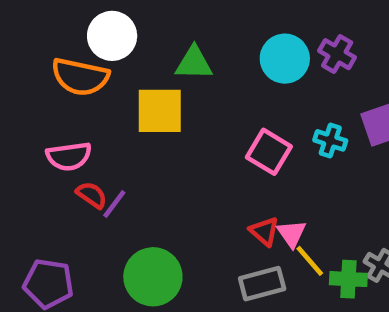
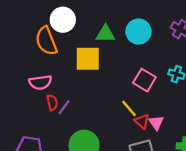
cyan circle: (285, 59) -> (139, 32), moved
orange semicircle: (80, 77) -> (46, 41), turned 56
red semicircle: (92, 195) -> (52, 103), turned 42
yellow line: (310, 261) -> (129, 108), moved

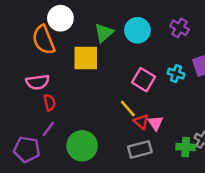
green triangle: (105, 34) -> (104, 33), turned -42
purple line: (64, 107) -> (48, 129), moved

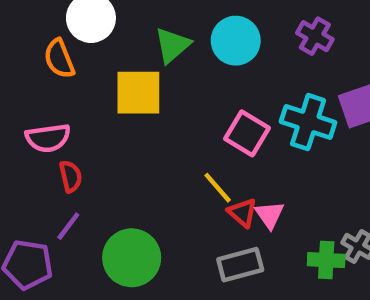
orange semicircle: (44, 40) -> (59, 59), size x0.7
cyan cross: (176, 74) -> (308, 122), size x1.6

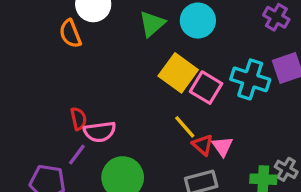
purple cross: (315, 36) -> (276, 17), moved
yellow square: (138, 93) -> (178, 73), moved, turned 36
pink semicircle: (48, 138) -> (100, 132), moved

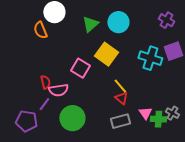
pink square: (206, 88) -> (80, 68), moved
yellow line: (185, 127) -> (120, 86), moved
pink triangle: (222, 146) -> (145, 113), moved

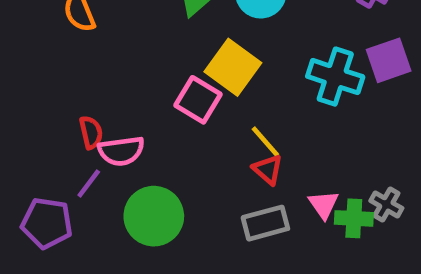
pink square: (80, 68) -> (198, 100), moved

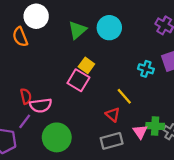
yellow square: (233, 67) -> (86, 65), moved, size x0.6
cyan cross: (335, 77) -> (146, 69), size x0.6
yellow line: (265, 142) -> (124, 96), moved
green cross: (354, 218) -> (155, 126), moved

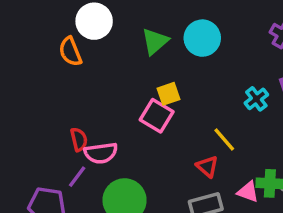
yellow square: (86, 65) -> (168, 94), turned 35
cyan cross: (146, 69) -> (256, 99), turned 35
pink triangle: (140, 132) -> (248, 192), turned -35

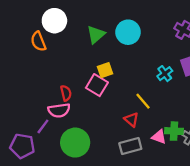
red semicircle: (79, 139) -> (66, 93), moved

